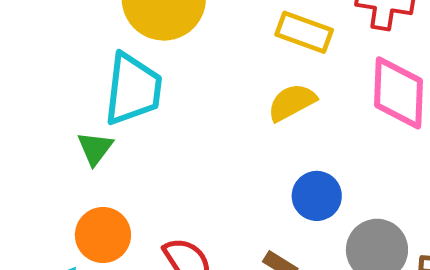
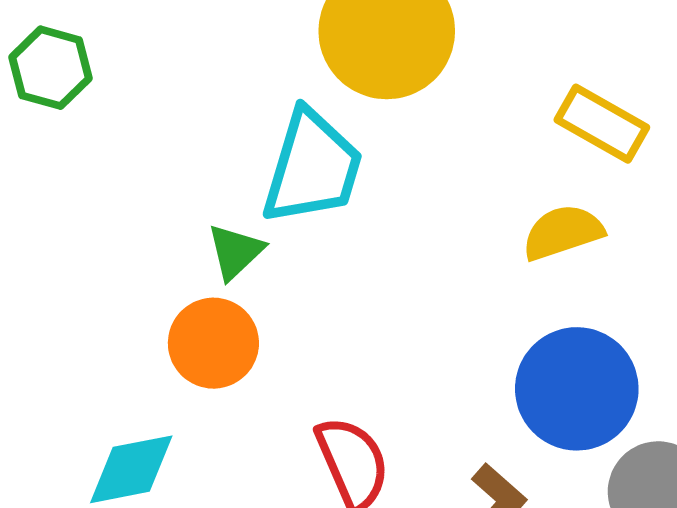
blue circle: (317, 196) -> (577, 389), size x1.5
orange circle: (103, 235) -> (213, 343), moved

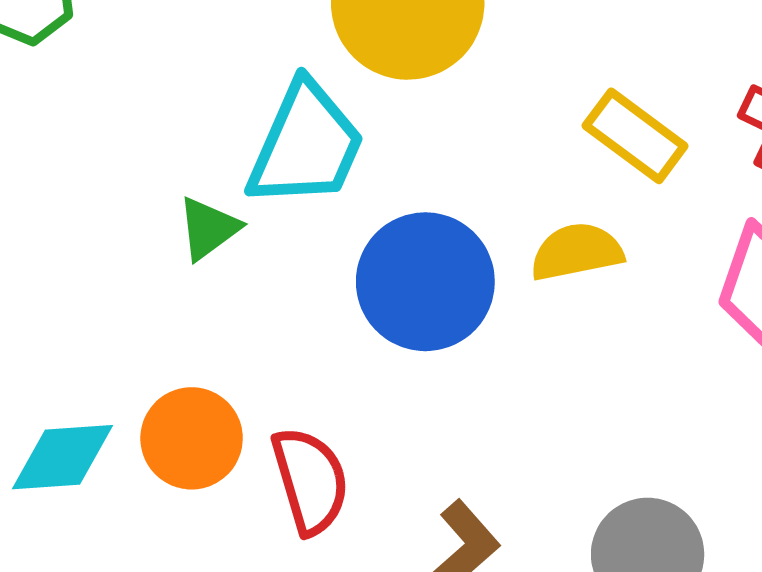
orange circle: (213, 343) -> (192, 438), moved
blue circle: (577, 389) -> (425, 282), moved

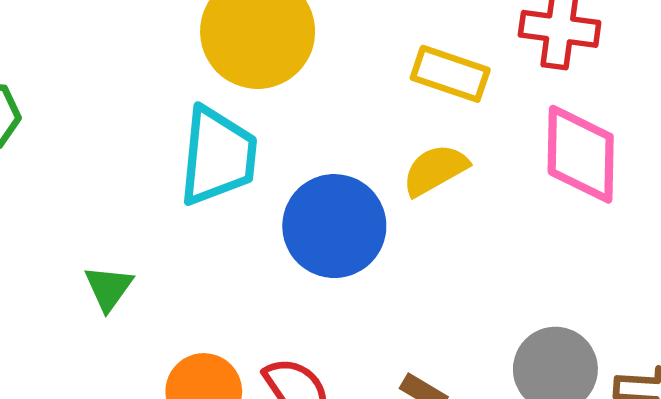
green triangle: (209, 228) -> (109, 288), moved

